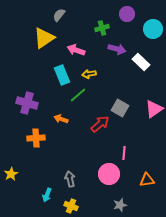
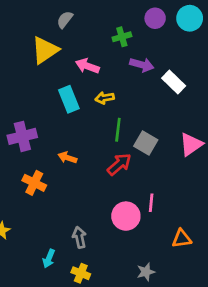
cyan circle: (153, 29) -> (190, 18), moved
green line: (78, 95) -> (118, 130), moved, turned -42
purple cross: (27, 103) -> (22, 136), turned -30
orange cross: (36, 138) -> (34, 183), turned 30
pink circle: (109, 174) -> (126, 216), moved

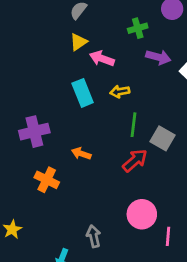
yellow triangle: (45, 50) -> (78, 42), moved, size x0.6
pink line: (151, 203) -> (168, 236), moved

